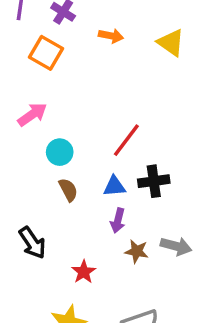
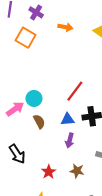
pink arrow: (32, 114) -> (15, 109), moved
brown star: (137, 251) -> (77, 171), moved

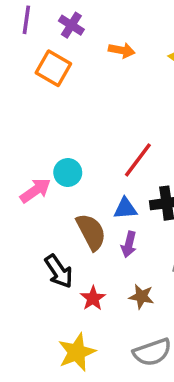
brown semicircle: (39, 122) -> (91, 232), moved, size x1.5
black arrow: (17, 154) -> (59, 271), moved

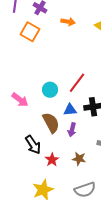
cyan circle: (68, 173) -> (50, 90), moved
pink arrow: (35, 190) -> (20, 100), turned 72

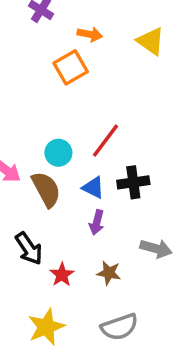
orange square: (30, 32) -> (71, 67), moved, turned 30
blue triangle: (70, 110) -> (93, 188), turned 32
brown semicircle: (51, 123) -> (46, 189), moved

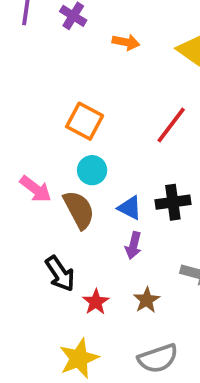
orange square: (71, 67) -> (85, 121), moved, turned -32
red line: (105, 141) -> (171, 125), moved
brown star: (109, 273) -> (147, 300), turned 30

